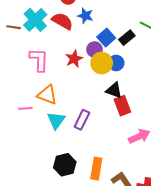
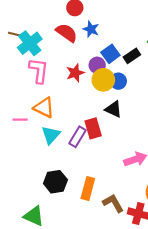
cyan cross: (35, 20) -> (30, 43), moved
red rectangle: (122, 106) -> (93, 128), moved

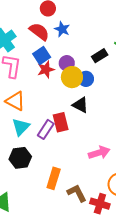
blue square: (110, 54) -> (42, 56), moved
black hexagon: (55, 182) -> (20, 158), moved

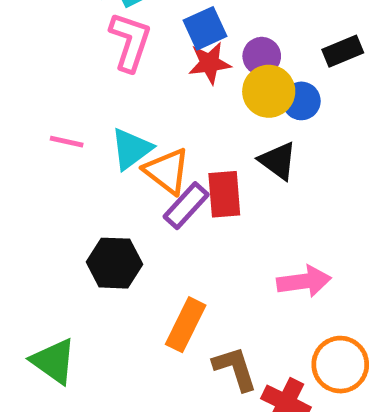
orange triangle: (15, 101) -> (167, 171), moved
cyan triangle: (21, 127) -> (131, 149), moved

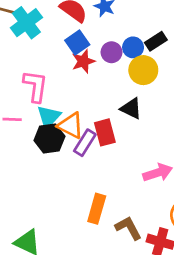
pink L-shape: (130, 42) -> (35, 86), moved
yellow circle: (269, 91) -> (143, 70), moved
blue circle: (301, 101) -> (133, 47), moved
black hexagon: (114, 263) -> (49, 138), moved

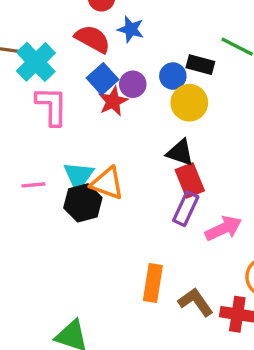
black rectangle: (156, 41) -> (200, 65), turned 55
purple circle: (112, 52) -> (133, 84), moved
pink L-shape: (35, 86) -> (52, 106), moved
red rectangle: (105, 132) -> (190, 180), moved
purple rectangle: (85, 143) -> (186, 209), moved

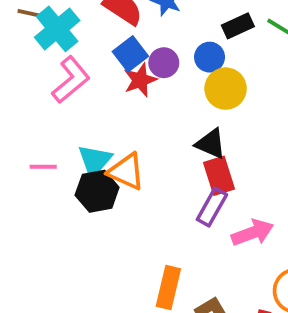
black rectangle: (200, 65) -> (238, 26), moved, turned -44
pink L-shape: (52, 106) -> (71, 80), turned 45

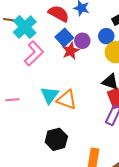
pink line: (43, 167) -> (12, 100), moved
black hexagon: (97, 191) -> (56, 139), moved

